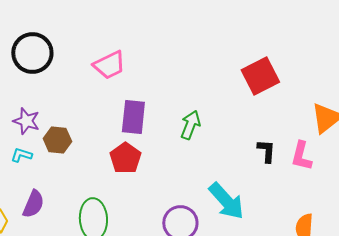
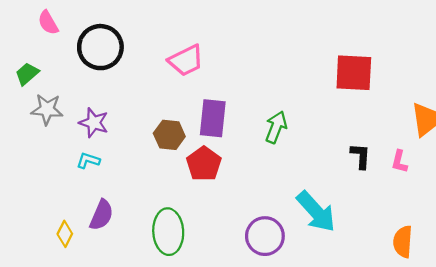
red square: (260, 76) -> (354, 73), turned 30
brown hexagon: (57, 140) -> (169, 135), moved
pink L-shape: (301, 156) -> (399, 162), size x0.7

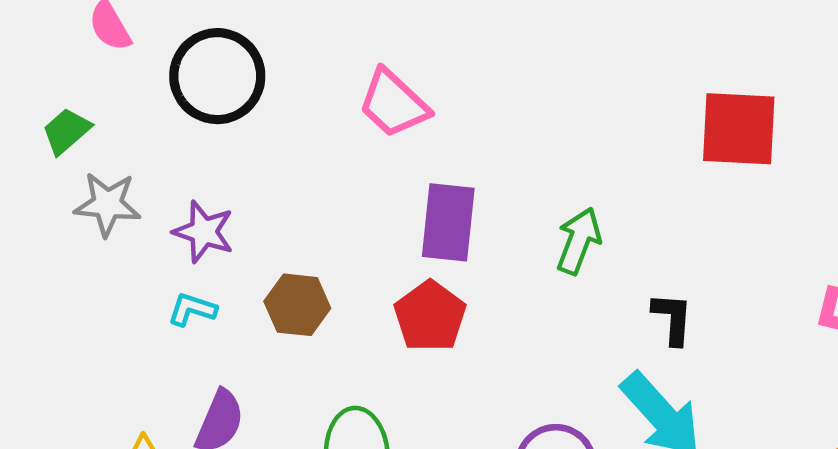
pink trapezoid: (186, 60) -> (393, 104), turned 69
brown hexagon: (169, 135) -> (297, 305), moved
black L-shape: (361, 156) -> (672, 319), moved

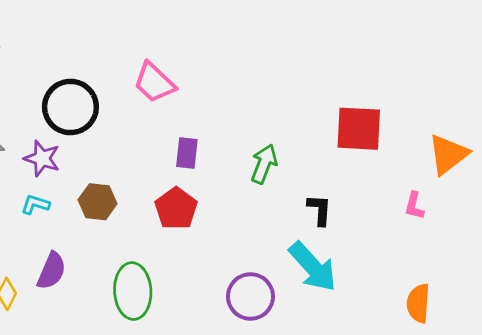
black circle: (217, 76) -> (70, 107), moved
red square: (739, 129) -> (359, 129), moved
purple rectangle: (448, 222) -> (187, 153), size x0.7

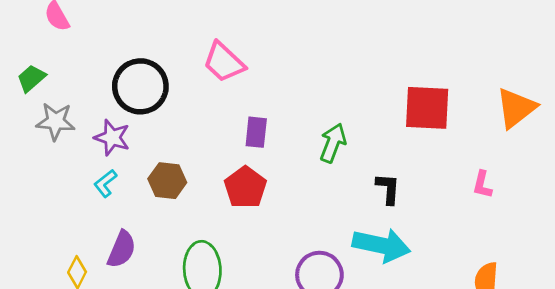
orange triangle: (448, 154) -> (516, 108), moved
cyan L-shape: (35, 204) -> (105, 183), turned -56
cyan arrow: (313, 267) -> (381, 245), turned -36

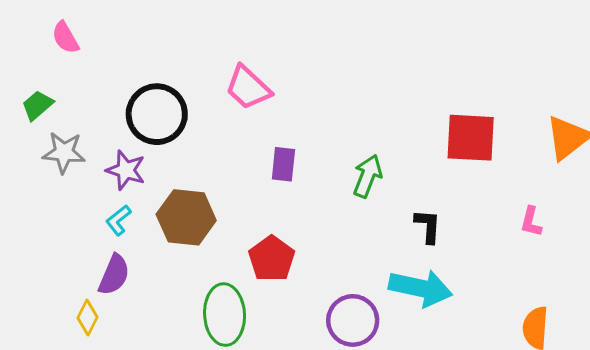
brown hexagon: (167, 181) -> (186, 217), size x1.4
red pentagon: (245, 187) -> (272, 259), moved
purple semicircle: (122, 249) -> (114, 275), moved

